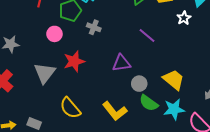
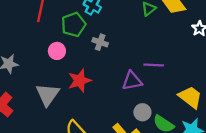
purple line: (147, 36) -> (154, 65), moved, turned -36
gray circle: (139, 84) -> (142, 112), moved

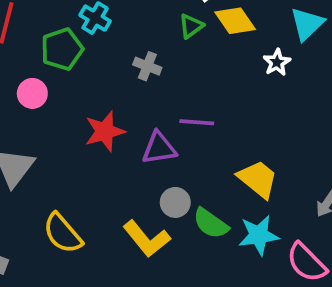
gray cross: (100, 42) -> (147, 66), moved
red star: (80, 81) -> (105, 131), moved

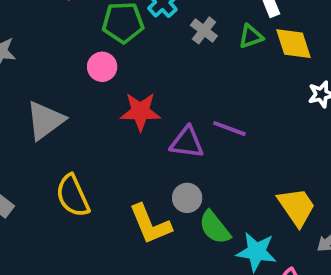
gray cross: (147, 66) -> (204, 30), moved
pink circle: (32, 93) -> (102, 67), moved
yellow trapezoid: (258, 179) -> (297, 207), moved

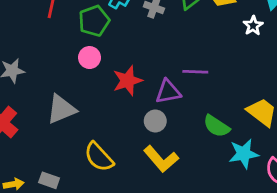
gray triangle: (45, 120) -> (61, 109), turned 32
gray circle: (187, 198) -> (155, 121), moved
green semicircle: (215, 227) -> (216, 126), moved

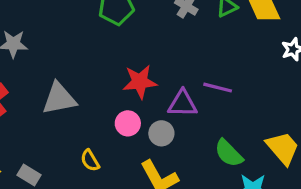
pink circle: (89, 58) -> (128, 123), moved
yellow semicircle: (99, 157) -> (90, 160), size x0.6

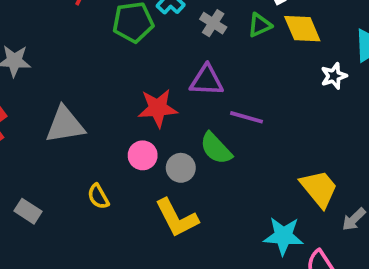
purple triangle: (183, 104) -> (207, 80), moved
green semicircle: (229, 153) -> (216, 148), moved

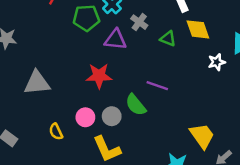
green triangle: (260, 25) -> (168, 39), moved, turned 42
purple triangle: (207, 80) -> (116, 40), moved
pink circle: (143, 155) -> (85, 117), moved

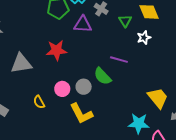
green triangle: (168, 39) -> (125, 21), turned 40
white star: (217, 62) -> (144, 38), moved
red star: (99, 76) -> (56, 50), moved

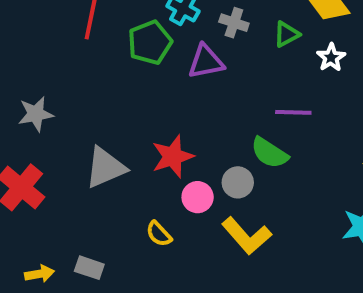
green triangle: (125, 21) -> (287, 34), turned 48
red star: (56, 50) -> (173, 157), moved

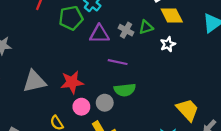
gray cross: (234, 23) -> (126, 30), moved
purple line: (293, 112) -> (118, 62), moved
green semicircle: (269, 153) -> (125, 90), turned -50

